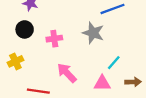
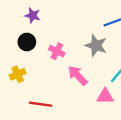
pink cross: (54, 39) -> (57, 51), turned 35
pink arrow: (67, 73) -> (78, 75), moved

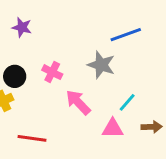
black circle: (27, 42) -> (15, 76), moved

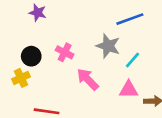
cyan line: (127, 102) -> (132, 60), moved
pink triangle: (113, 128) -> (129, 89), moved

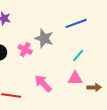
gray star: (108, 46) -> (44, 38), moved
pink arrow: (88, 79) -> (43, 83), moved

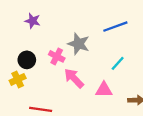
pink triangle: (75, 78) -> (104, 90), moved
pink arrow: (43, 83) -> (74, 78), moved

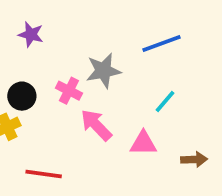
gray star: (79, 44) -> (103, 71), turned -30

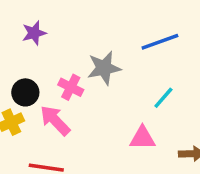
purple star: (31, 34) -> (34, 33), turned -30
pink arrow: (96, 125) -> (55, 120), moved

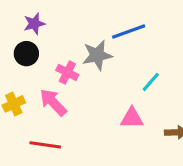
blue line: (160, 42) -> (129, 32), moved
black circle: (25, 92) -> (26, 54), moved

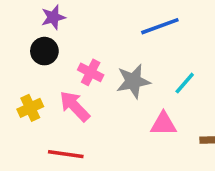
gray star: (97, 55) -> (133, 81), moved

